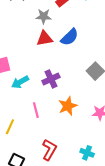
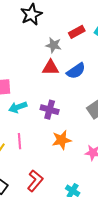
purple cross: (51, 79) -> (50, 110), turned 30
pink line: (36, 110) -> (19, 141), moved

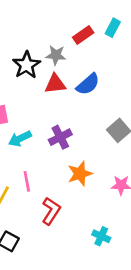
black star: (31, 14) -> (26, 65), moved
purple cross: (50, 110) -> (60, 137), turned -36
red L-shape: (35, 181) -> (51, 211), moved

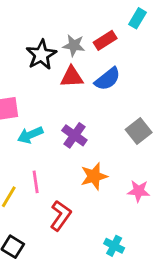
red rectangle: (83, 35) -> (105, 40), moved
purple cross: (60, 137) -> (74, 135), turned -30

